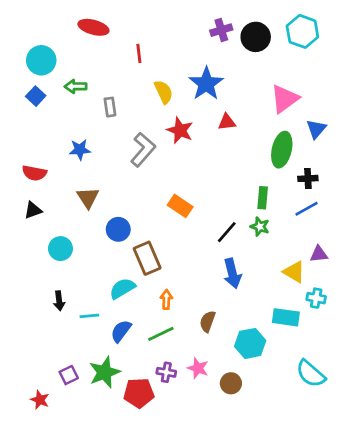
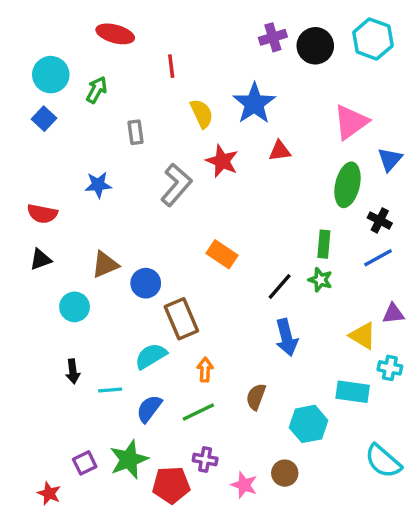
green arrow: (76, 86) -> (97, 90), moved, turned 120
black cross: (308, 178) -> (380, 220), turned 30
brown triangle: (88, 198) -> (105, 265), moved, turned 40
pink star: (198, 368) -> (244, 485), moved

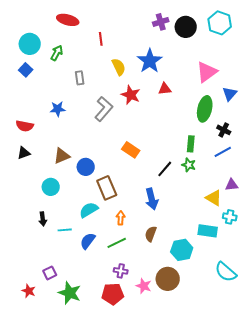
cyan circle: (75, 307) -> (51, 187), moved
blue arrow: (286, 337) -> (152, 199), moved
green star: (129, 460) -> (70, 293), moved, turned -30
brown circle: (285, 473) -> (168, 279), size x1.5
red pentagon: (171, 485) -> (113, 294), moved

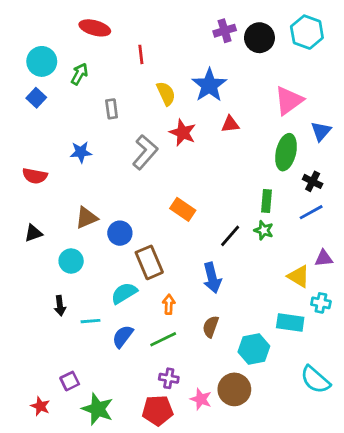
black triangle: (24, 153) -> (33, 233), moved

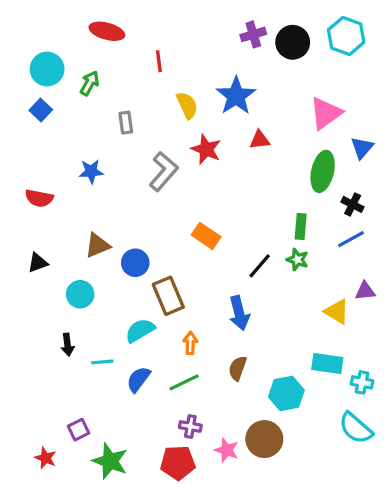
cyan cross: (321, 303) -> (362, 382), moved

